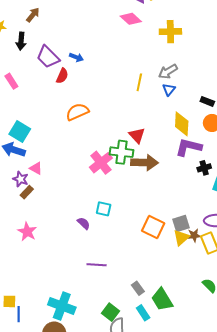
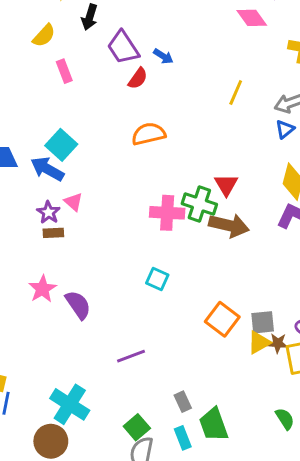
yellow line: (139, 82) -> (236, 92), moved
pink cross: (101, 163) -> (167, 213), turned 30
brown rectangle: (27, 192) -> (53, 233), turned 32
purple semicircle: (84, 223) -> (78, 305), moved, size x1.5
purple line: (97, 265) -> (131, 356), turned -36

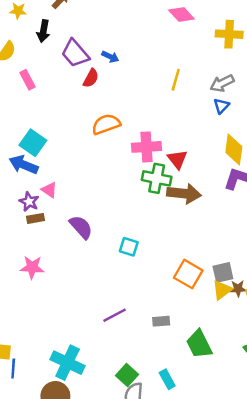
pink cross: (167, 213) -> (146, 147), moved
pink star: (42, 289) -> (32, 267), turned -30
purple semicircle: (78, 305) -> (81, 227), moved
gray rectangle: (183, 402) -> (161, 321), moved, turned -63
green trapezoid: (214, 425) -> (199, 344), moved

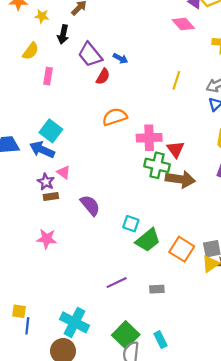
pink rectangle: (28, 80) -> (48, 76), turned 35
green trapezoid: (199, 344) -> (148, 240), moved, turned -104
green square: (127, 375) -> (126, 335), size x1.4

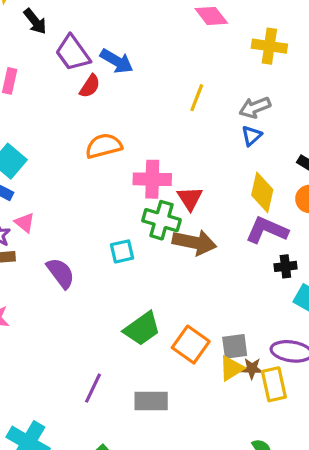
black arrow: (63, 34) -> (35, 21), turned -54
blue arrow: (120, 58) -> (117, 61), size x1.5
cyan square: (131, 224) -> (122, 251), moved, turned -35
purple line: (117, 283) -> (93, 388), turned -42
gray rectangle: (157, 289) -> (151, 401), size x1.5

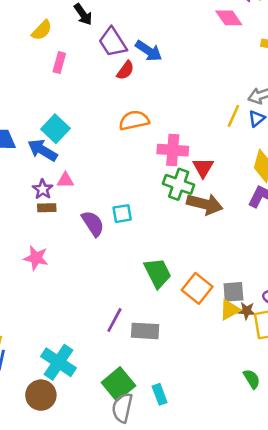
yellow line: (197, 98) -> (233, 116), moved
pink triangle: (25, 223) -> (65, 180), turned -42
cyan square: (122, 251) -> (122, 214), moved
green trapezoid: (142, 329) -> (158, 273), turned -84
gray rectangle: (151, 401) -> (145, 331), moved

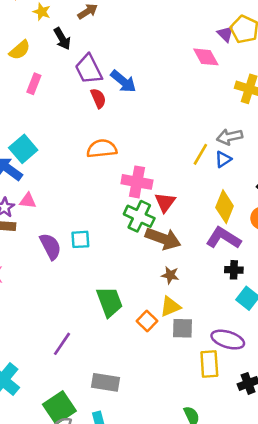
red semicircle: (125, 70) -> (98, 98), turned -66
orange square: (197, 288) -> (147, 321), size x0.7
yellow triangle: (230, 310) -> (170, 307), moved
brown star: (247, 311) -> (170, 275), moved
gray rectangle: (145, 331) -> (105, 382), moved

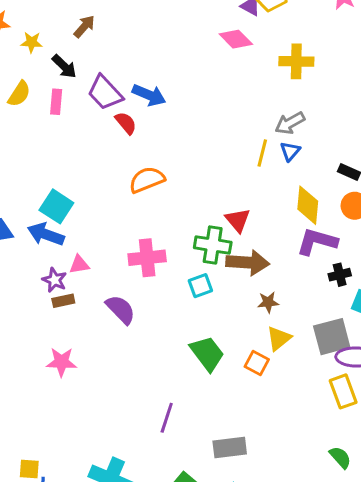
pink rectangle: (34, 84) -> (56, 102), moved
pink cross: (137, 182) -> (147, 258), moved
cyan square: (80, 239) -> (200, 286), moved
gray square: (182, 328) -> (332, 337), moved, size x1.4

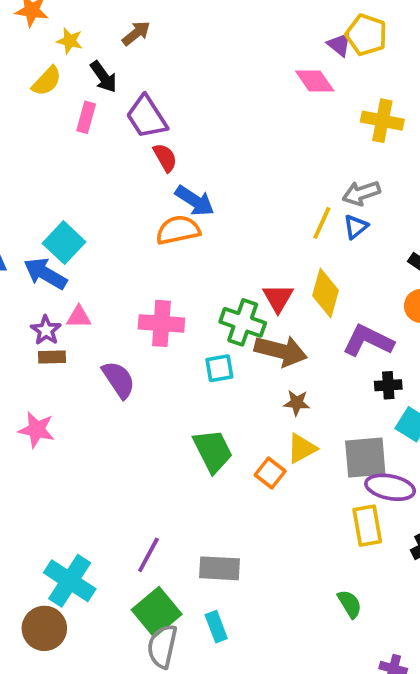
yellow semicircle: (19, 94) -> (47, 81), moved
blue arrow: (149, 95) -> (195, 201), moved
yellow diamond: (308, 205) -> (325, 293), moved
purple line: (167, 418) -> (148, 555), moved

